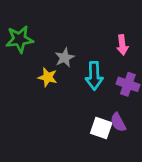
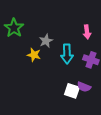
green star: (20, 39) -> (14, 28), turned -30
purple semicircle: (118, 122) -> (84, 87), turned -40

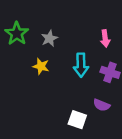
gray star: (46, 41) -> (49, 38), moved
white square: (72, 91) -> (77, 120), moved

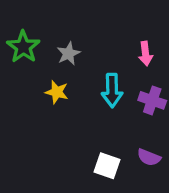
purple semicircle: (102, 105) -> (149, 157), moved

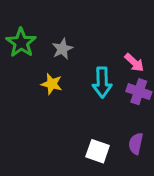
pink arrow: (146, 54) -> (134, 63), moved, turned -40
purple semicircle: (149, 157) -> (136, 144), turned 80

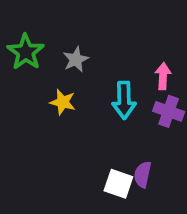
pink arrow: (134, 63) -> (163, 76), turned -130
purple semicircle: (136, 144) -> (143, 174), moved

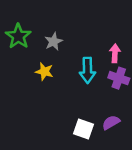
purple semicircle: (143, 174) -> (111, 122), moved, turned 48

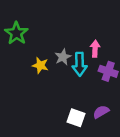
gray star: (54, 42) -> (63, 57), moved
pink arrow: (115, 53) -> (95, 49), moved

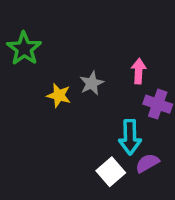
cyan arrow: (80, 64) -> (130, 137), moved
white square: (76, 118) -> (111, 172), turned 30

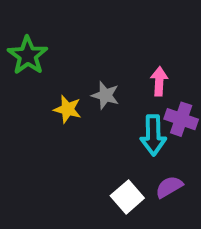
gray star: (92, 83) -> (105, 95), turned -30
cyan arrow: (130, 137) -> (153, 135), moved

